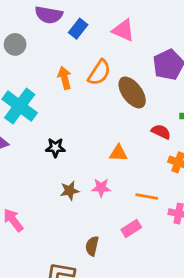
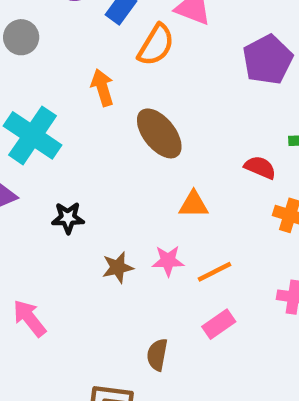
orange semicircle: (99, 73) -> (156, 45), moved
brown ellipse: (132, 92) -> (159, 133), moved
black star: (55, 148) -> (68, 218), moved
orange line: (147, 197) -> (214, 272), moved, turned -35

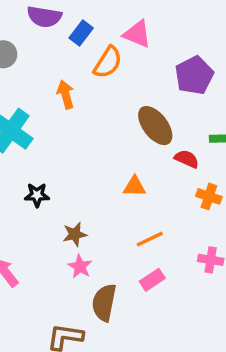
brown ellipse: (159, 133) -> (155, 126), moved
pink star: (168, 261) -> (80, 267), moved, turned 30
brown semicircle: (157, 355) -> (104, 303), size x1.5

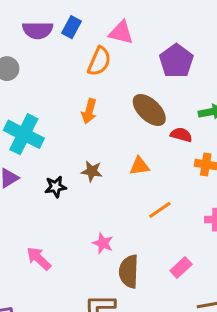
blue rectangle: (81, 33) -> (71, 27), moved
orange arrow: (66, 95) -> (89, 111), moved, turned -140
brown star: (75, 234) -> (92, 171), moved, turned 30
pink rectangle: (152, 280) -> (181, 267), moved

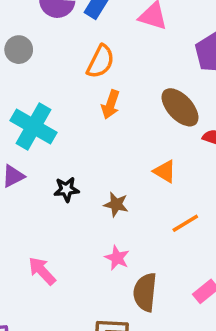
orange semicircle: (99, 61) -> (101, 62), moved
orange triangle: (139, 166) -> (165, 171), turned 35
brown star: (92, 171) -> (116, 204), moved

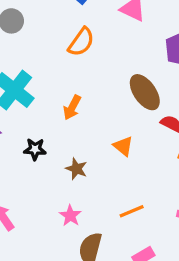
orange arrow: (111, 104) -> (72, 107), moved
orange line: (185, 223) -> (132, 211), moved

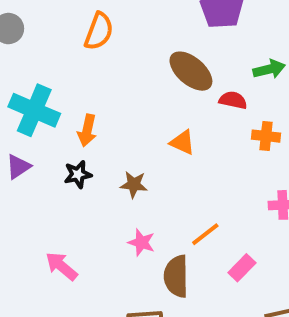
orange arrow: (72, 107) -> (87, 130), moved
orange line: (132, 211) -> (205, 234), moved

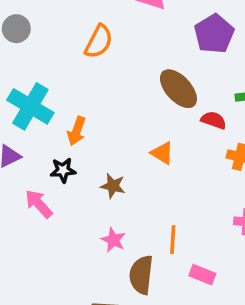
orange line: (205, 234) -> (173, 240), turned -56
pink arrow: (62, 266) -> (39, 204), moved
pink rectangle: (242, 268) -> (202, 275), turned 60

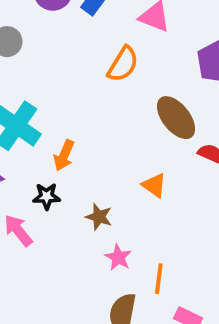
orange semicircle: (99, 42) -> (123, 64), moved
pink star: (113, 240) -> (118, 257), moved

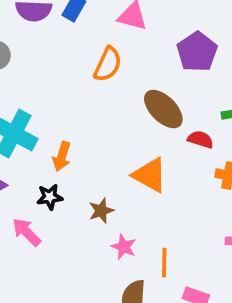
orange triangle: (154, 185) -> (150, 175), size x1.5
brown star: (99, 217) -> (101, 211), turned -30

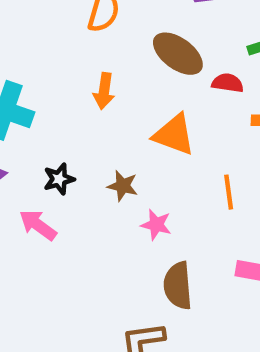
orange arrow: (62, 157) -> (104, 91), moved
brown star: (101, 211) -> (123, 186), turned -30
orange line: (164, 263) -> (229, 192), moved

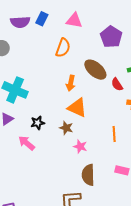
red semicircle: (228, 83) -> (117, 84), turned -136
orange arrow: (104, 91) -> (71, 83), moved
orange triangle: (174, 135) -> (77, 108), moved

